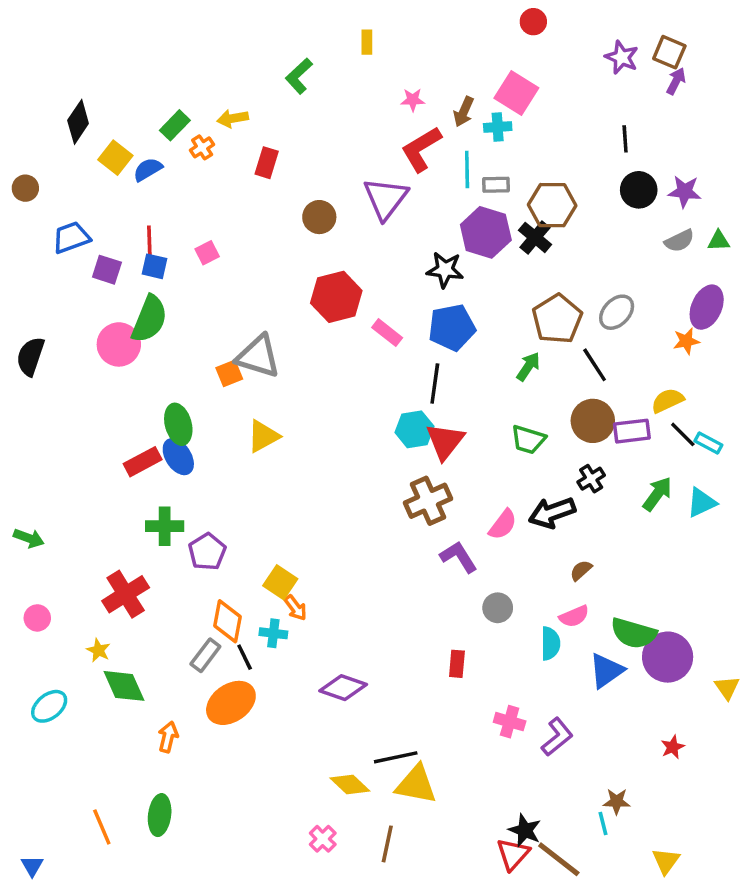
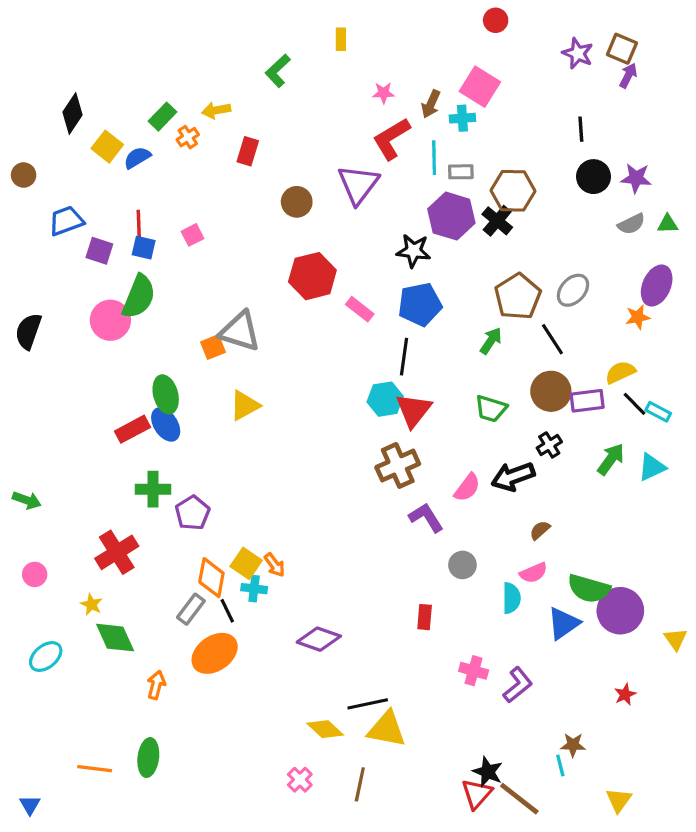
yellow square: (280, 582) -> (246, 563), moved
orange line: (102, 827) -> (95, 769), turned -60

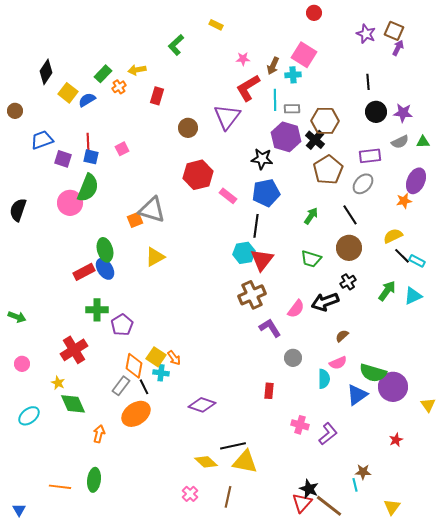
yellow rectangle: (341, 39) -> (216, 25), turned -64
brown pentagon: (518, 297) -> (328, 170), moved
purple rectangle: (587, 401) -> (370, 156), moved

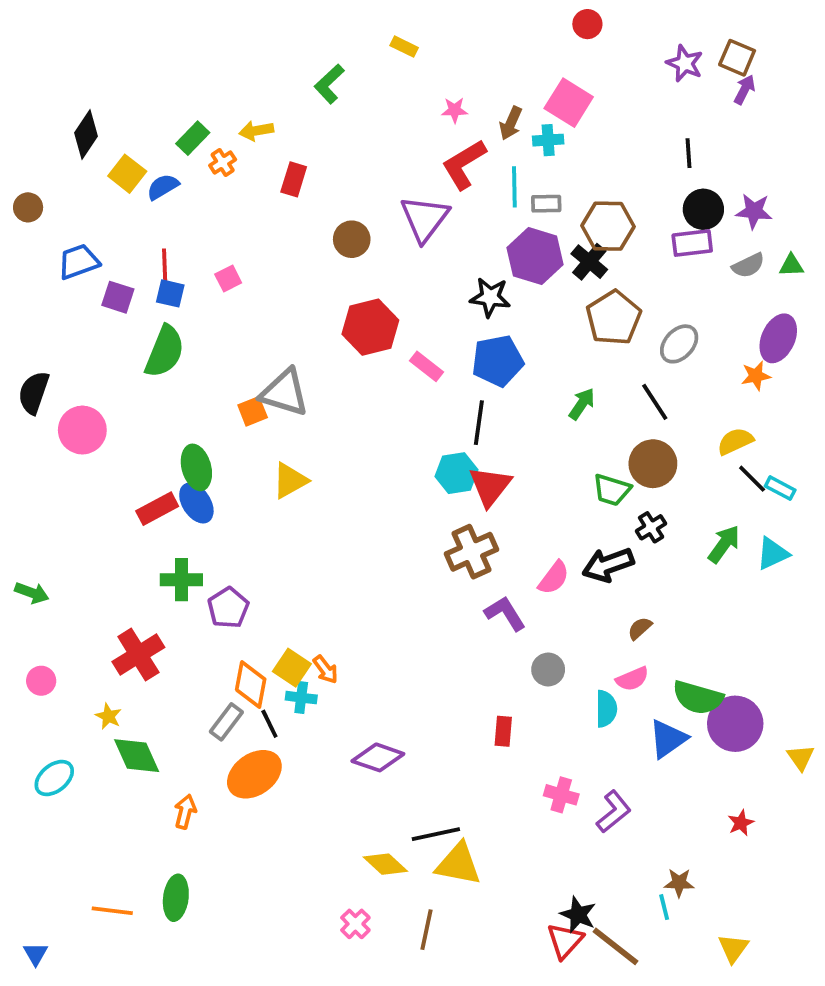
purple rectangle: (370, 156) -> (692, 243), moved
pink circle: (70, 203) -> (82, 430), moved
green trapezoid: (311, 259) -> (612, 490), moved

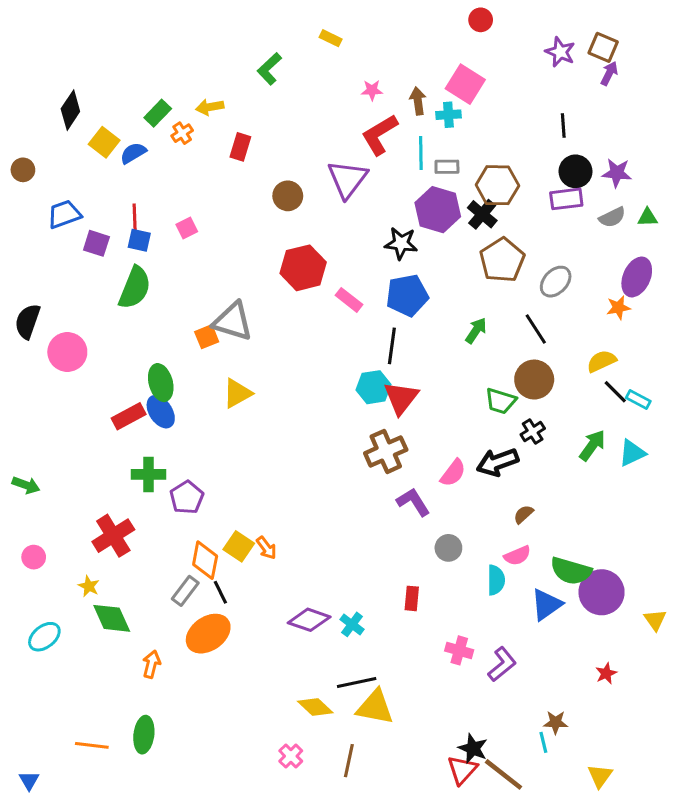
brown arrow: (511, 123) -> (418, 101), turned 148
cyan cross: (301, 698) -> (352, 624), moved, turned 30

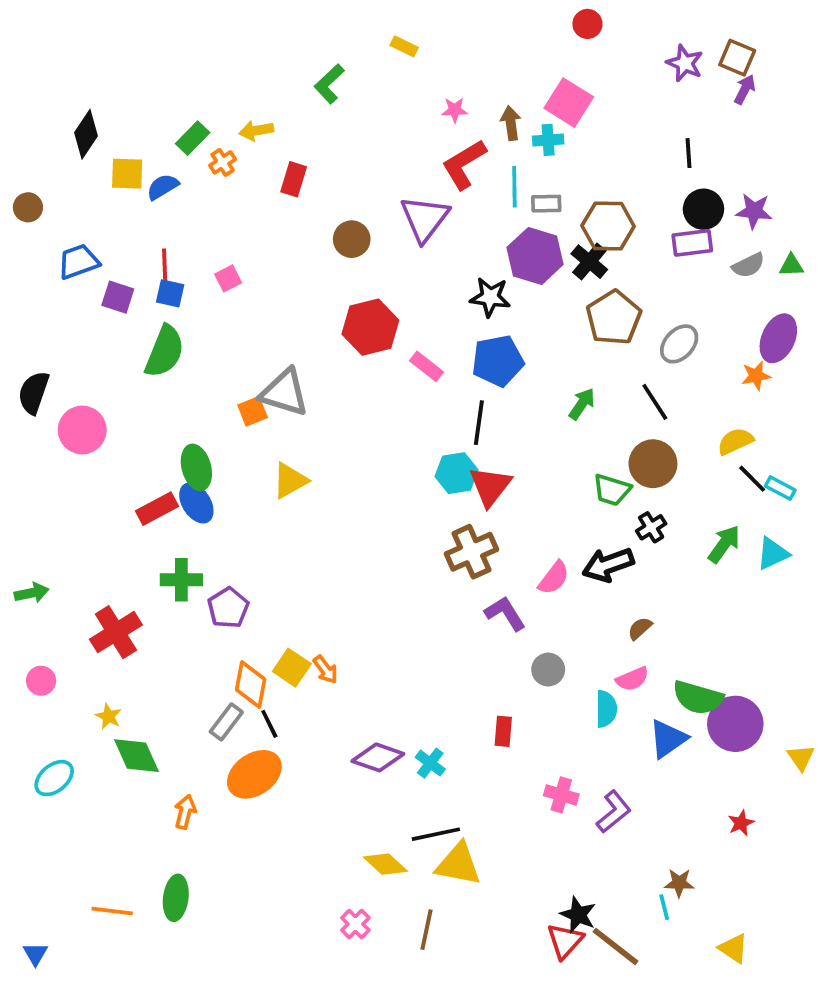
yellow square: (104, 142) -> (127, 174), turned -36
green arrow: (26, 485) -> (32, 593), turned -32
red cross: (113, 536) -> (116, 632), moved
yellow triangle: (600, 776) -> (733, 948), turned -32

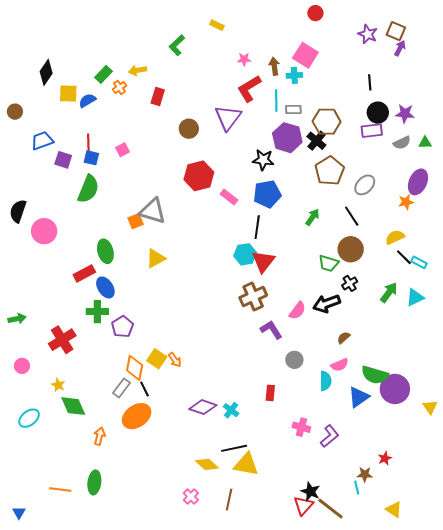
blue ellipse: (196, 503) -> (105, 287), moved
red star: (741, 823) -> (385, 458), moved

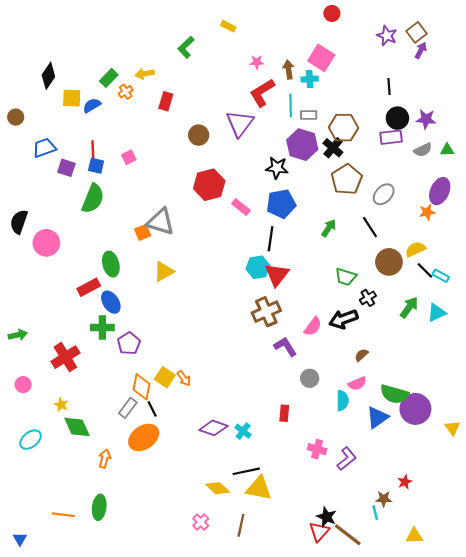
brown square: (396, 31) -> (416, 32), turned 30
brown circle: (351, 249) -> (389, 262), moved
yellow triangle: (394, 510) -> (414, 536), turned -36

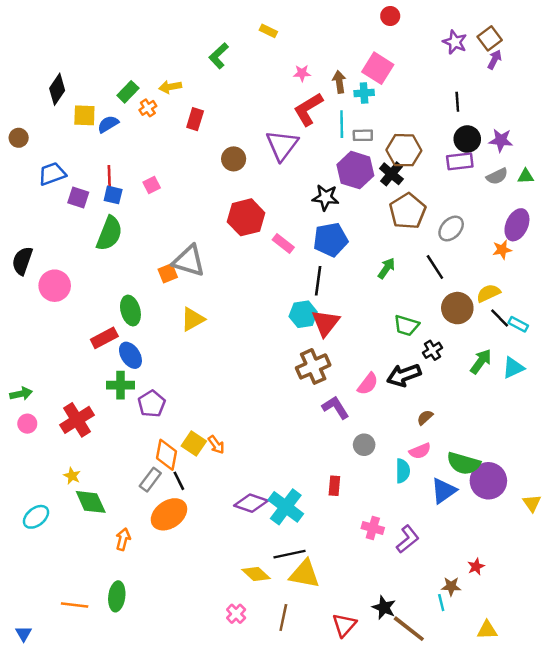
pink circle: (23, 385) -> (27, 424), moved
cyan cross: (243, 431) -> (286, 507), size x1.8
red triangle: (319, 532) -> (344, 625), moved

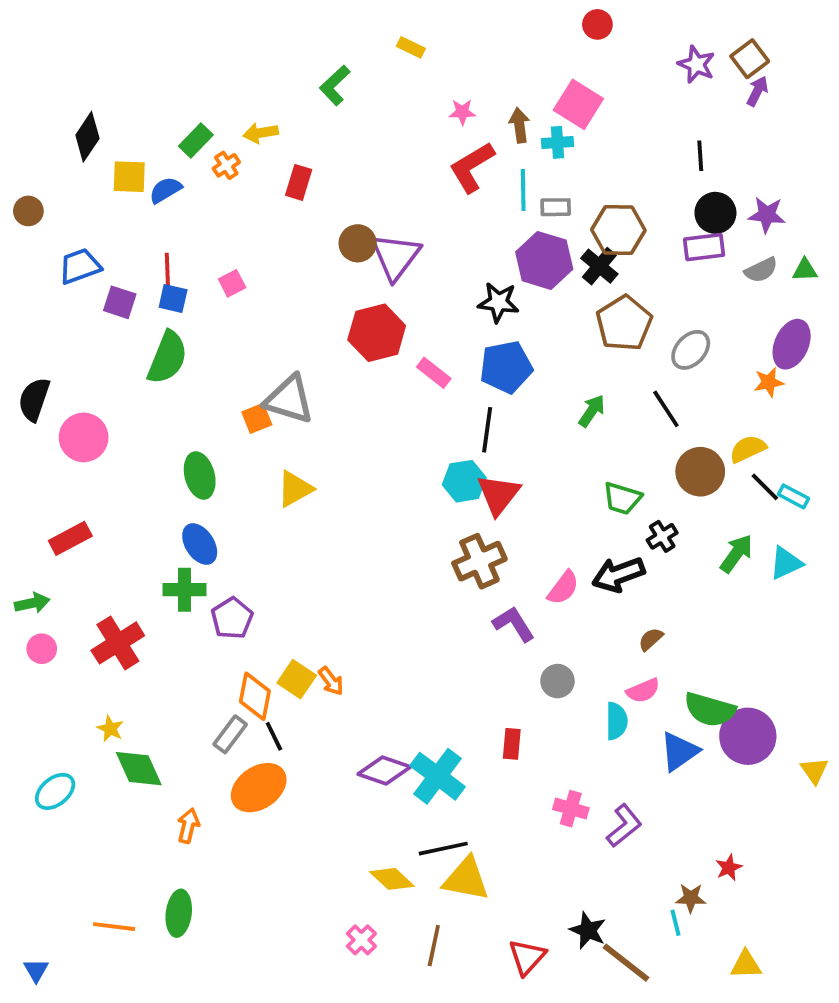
purple triangle: (282, 145) -> (396, 257), moved
red rectangle: (104, 338) -> (70, 538), moved

